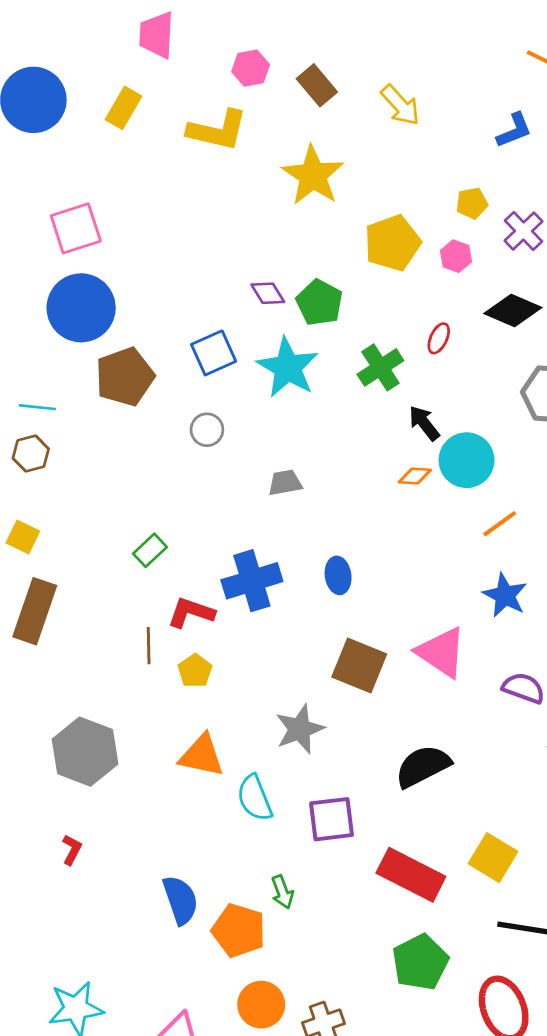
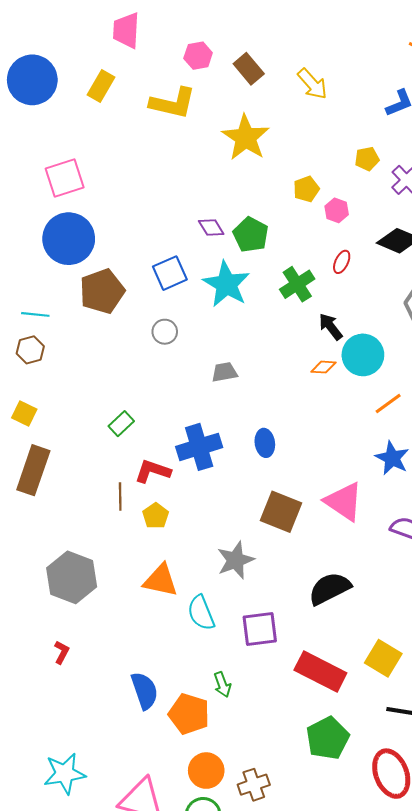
yellow pentagon: (392, 243) -> (306, 189), size x0.6
pink hexagon: (456, 256) -> (337, 210), moved

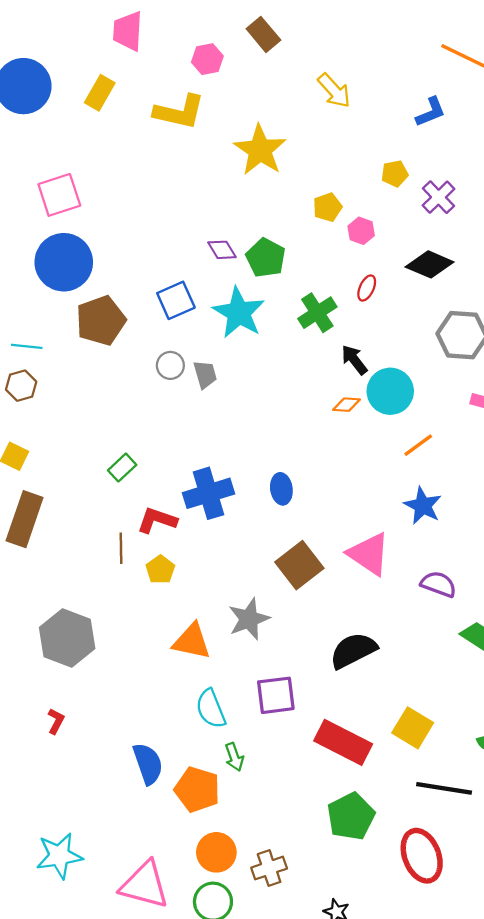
brown rectangle: (249, 69) -> (263, 34), moved
gray trapezoid: (224, 372) -> (205, 374), moved, turned 84
brown square: (281, 512) -> (299, 565), turned 30
orange triangle: (161, 580) -> (192, 641), moved
cyan semicircle: (201, 613) -> (211, 709), moved

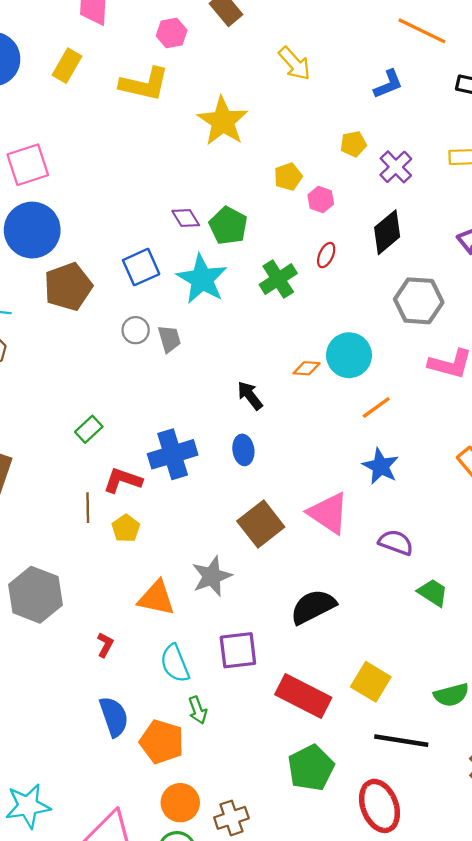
black diamond: (430, 264) -> (387, 232), turned -63
black arrow: (354, 360) -> (250, 396), moved
red L-shape: (56, 721) -> (105, 645), moved

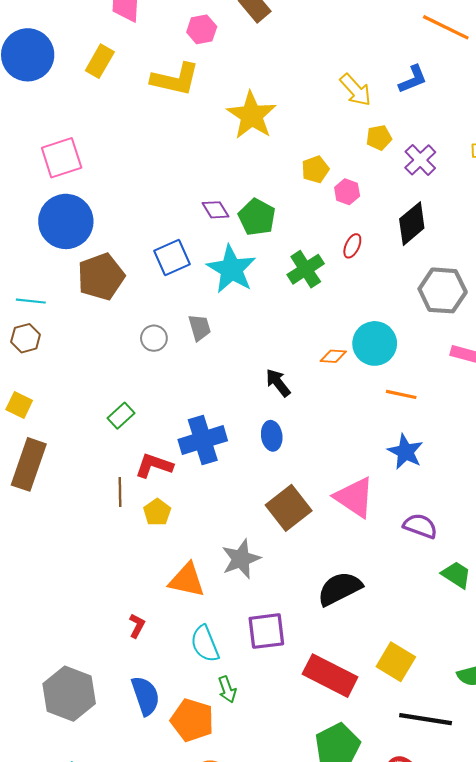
yellow arrow: (295, 63) -> (356, 90), moved
gray circle: (136, 330) -> (154, 338), moved
orange line: (376, 407) -> (401, 394), turned 48
gray hexagon: (35, 595) -> (69, 694), moved

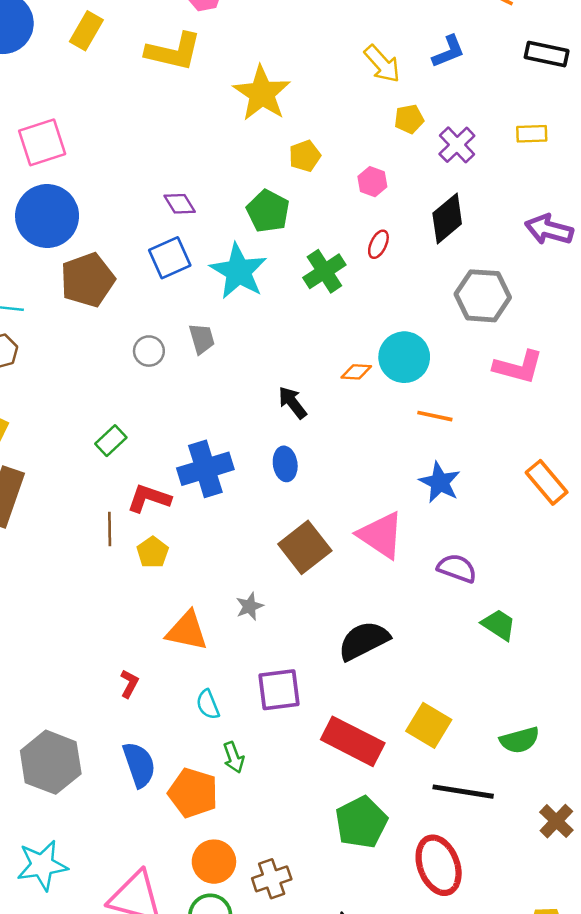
yellow pentagon: (315, 169) -> (305, 156), moved
purple diamond: (215, 210) -> (180, 204), moved
gray star: (241, 559) -> (250, 606), size x0.6
cyan semicircle: (205, 644) -> (208, 704), size x0.7

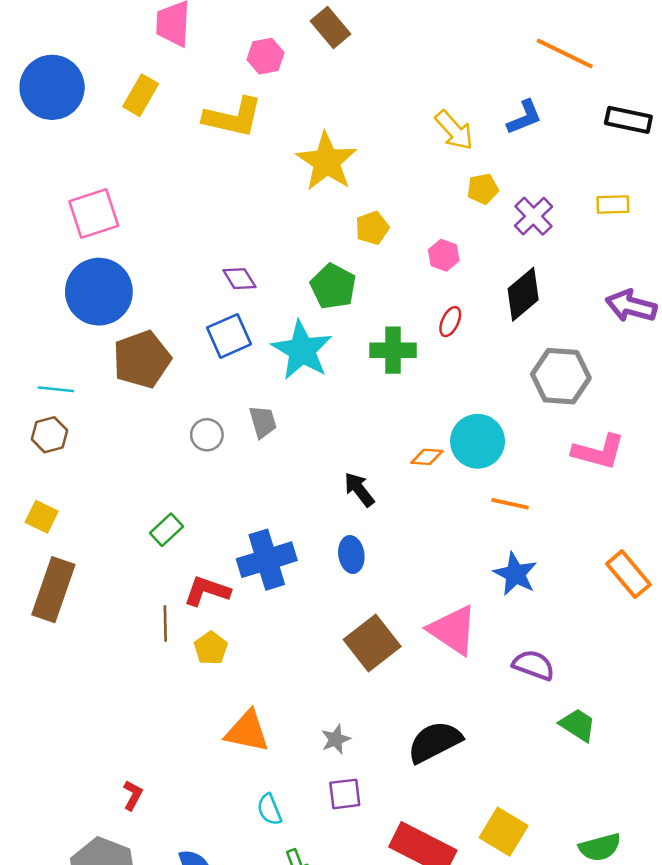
green cross: (324, 271) -> (393, 350), turned 33
gray star: (250, 606) -> (336, 739), moved
red L-shape: (129, 684) -> (133, 795), moved
purple square: (279, 690) -> (345, 794), size x0.7

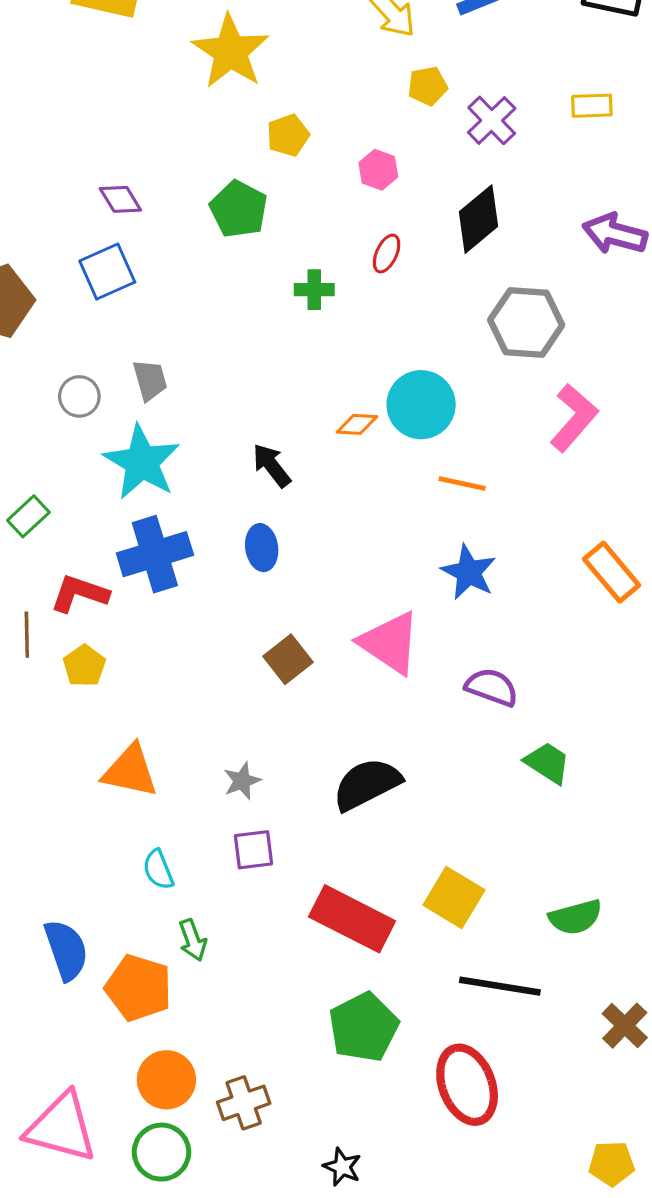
cyan star: (302, 350) -> (142, 462), moved
green cross: (393, 350) -> (314, 290), size x0.7
pink L-shape: (599, 452) -> (574, 418), turned -64
brown square: (372, 643) -> (288, 659), size x0.7

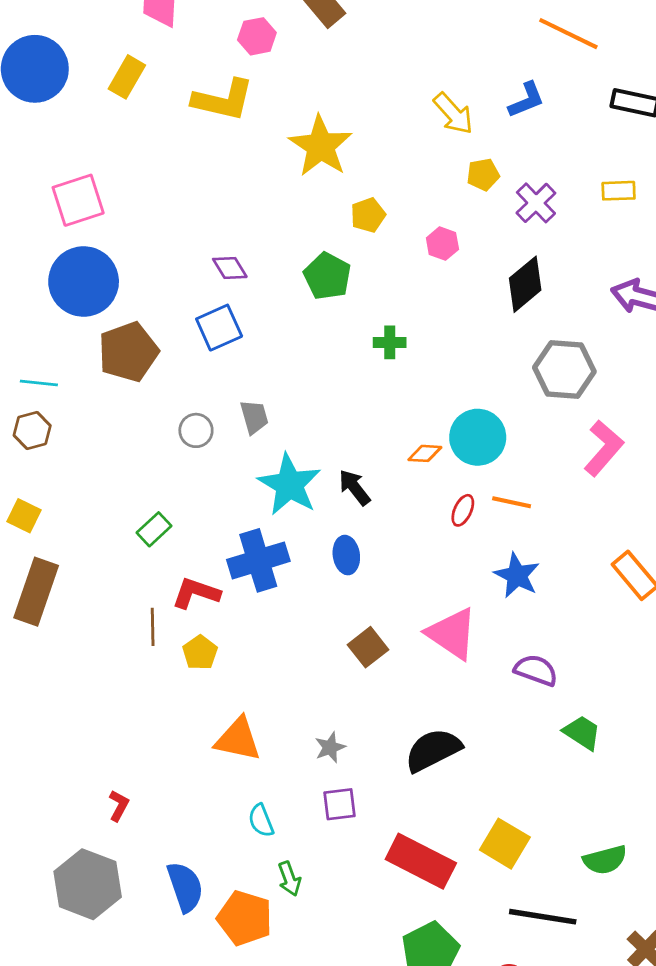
red ellipse: (387, 254) -> (463, 510), moved
cyan star: (142, 462) -> (289, 485), moved

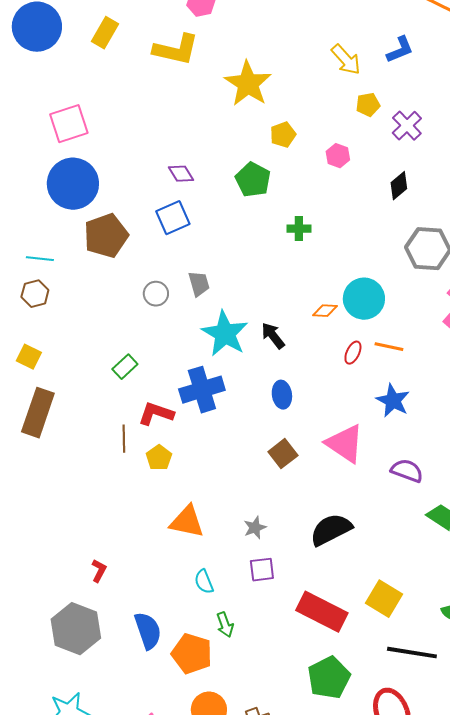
black diamond: (525, 284) -> (399, 186), size x0.7
blue ellipse: (346, 555) -> (282, 395), moved

